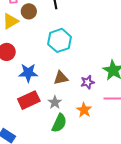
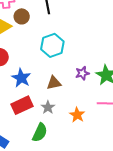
blue star: (28, 73) -> (21, 78), turned 30
purple star: (88, 82) -> (82, 73), moved
green semicircle: (59, 123) -> (40, 133), moved

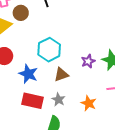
cyan hexagon: (52, 45) -> (49, 50), moved
red rectangle: (22, 105) -> (33, 101), turned 45

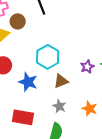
red rectangle: (33, 101) -> (23, 117), moved

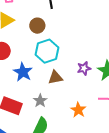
brown circle: (18, 21) -> (37, 26), moved
gray star: (59, 106) -> (40, 101), moved

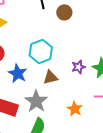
brown circle: (37, 26) -> (64, 12), moved
gray star: (40, 101) -> (36, 101), size x1.6

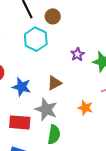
cyan hexagon: (41, 51) -> (36, 39), moved
purple star: (78, 67) -> (77, 54), moved

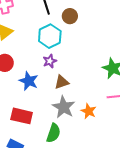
purple star: (77, 54) -> (50, 61), moved
gray star: (46, 109) -> (64, 107), moved

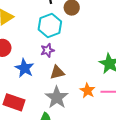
orange star: (89, 111) -> (88, 91), moved

